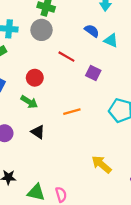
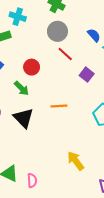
gray circle: (42, 30) -> (57, 31), moved
black triangle: (38, 132) -> (23, 118), size x1.5

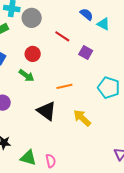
gray circle: (57, 31) -> (32, 18), moved
black triangle: (23, 118) -> (46, 111), moved
yellow arrow: (76, 161) -> (82, 118), moved

